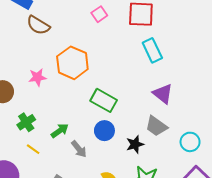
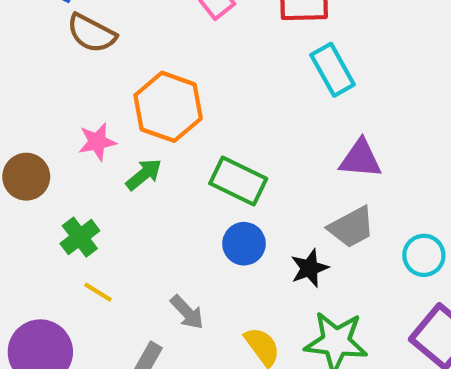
purple triangle: (163, 94) -> (360, 159), turned -30
gray trapezoid: (156, 126) -> (351, 227), turned -60
green arrow: (60, 131) -> (144, 174), moved
gray arrow: (79, 149) -> (187, 312), moved

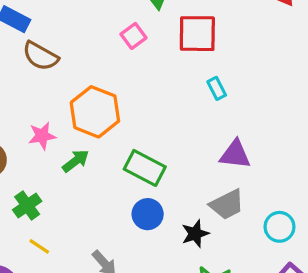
cyan rectangle: (333, 70) -> (217, 88), size x0.6

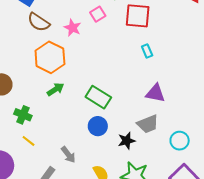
orange hexagon: (95, 112) -> (50, 57), moved
pink star: (42, 136) -> (72, 28), moved, turned 30
green cross: (27, 206) -> (23, 115), turned -36

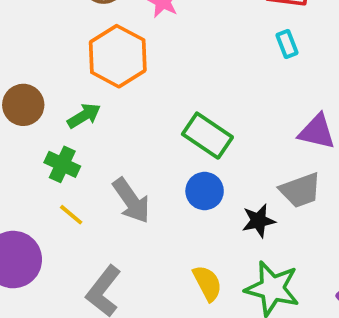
cyan rectangle: (147, 51) -> (287, 44), moved
green arrow: (55, 89) -> (84, 116), moved
gray arrow: (68, 155) -> (131, 201), moved, size x1.4

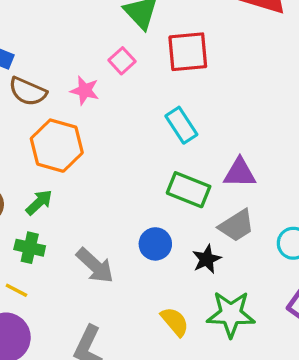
cyan rectangle: (287, 44) -> (181, 125), moved, size x1.5
green rectangle: (207, 136) -> (189, 190), moved
yellow line: (71, 215) -> (16, 290), moved

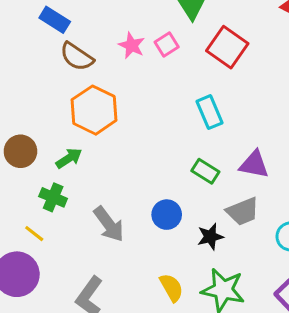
red square: (188, 52) -> (227, 47), turned 30
pink star: (85, 91) -> (132, 45), moved
green rectangle: (189, 190) -> (205, 171), size x0.7

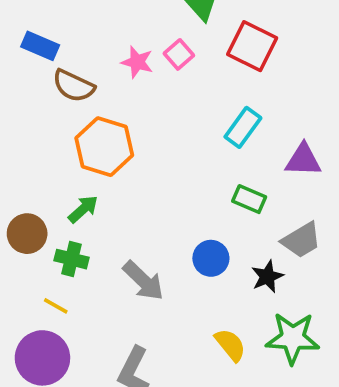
cyan rectangle: (209, 112) -> (243, 127), turned 68
brown circle: (20, 151) -> (27, 234), moved
purple triangle: (254, 164) -> (303, 160), moved

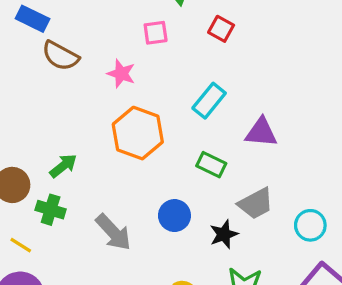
red square: (252, 46) -> (221, 29), size x0.6
pink square: (179, 54) -> (156, 33), turned 30
pink star: (137, 62) -> (121, 74), moved
orange hexagon: (104, 147) -> (138, 133), moved
yellow line: (56, 306) -> (21, 245), moved

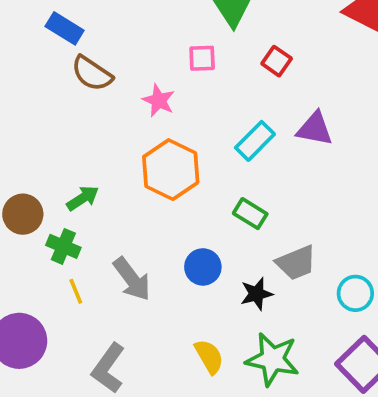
purple triangle: (261, 132) -> (315, 129), moved
yellow line: (21, 245) -> (76, 291), moved, turned 30

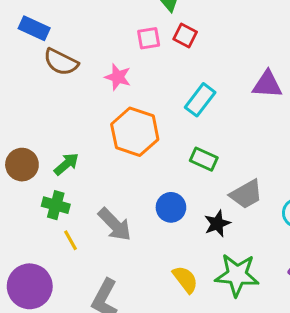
red square: (277, 61) -> (185, 36), moved
purple triangle: (315, 129) -> (267, 84), moved
brown circle: (23, 214) -> (22, 165), moved

